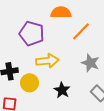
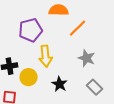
purple pentagon: (32, 33) -> (31, 30), turned -30
yellow arrow: (47, 61) -> (46, 56), turned 90

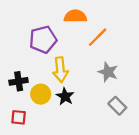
black star: (60, 84) -> (65, 96), moved

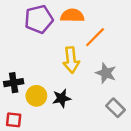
purple pentagon: (43, 39) -> (39, 19), moved
yellow arrow: (60, 70) -> (71, 60), moved
black star: (65, 96) -> (62, 98), turned 30

